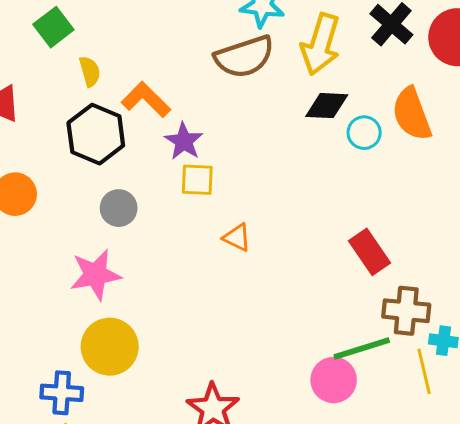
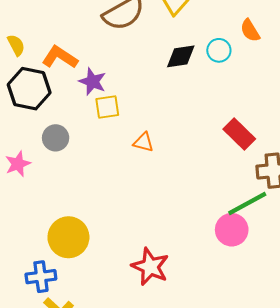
black diamond: (327, 106) -> (181, 56), moved
orange semicircle: (412, 114) -> (250, 31), size x0.6
pink star: (95, 275) -> (18, 164), moved, size x0.7

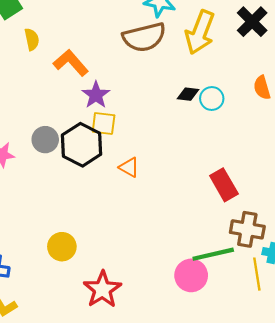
cyan circle: (219, 50) -> (212, 98), moved
black diamond: (181, 56) -> (188, 94), size x0.7
black hexagon: (29, 89) -> (82, 145), moved
yellow circle: (68, 237) -> (62, 247), moved, size x0.7

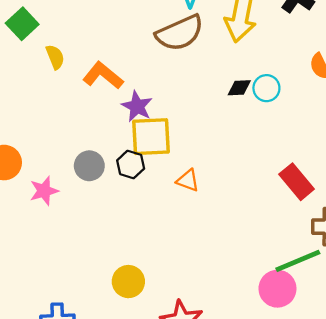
yellow square: (104, 123) -> (151, 137), size x1.5
black hexagon: (82, 145) -> (131, 164), size x0.6

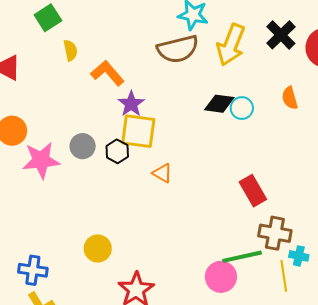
black diamond: (239, 88) -> (219, 104), size x1.4
pink star: (44, 191) -> (41, 160), size x1.5

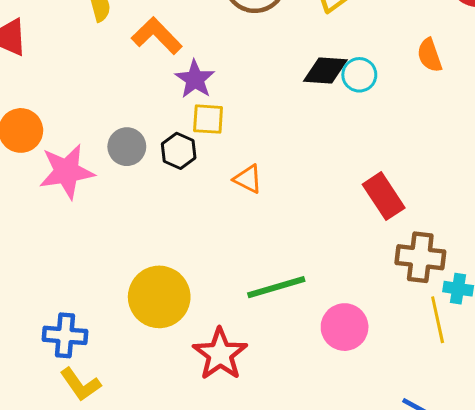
yellow square: (138, 131) -> (208, 119), size x0.6
yellow circle: (98, 248) -> (159, 297), size x1.5
green line: (242, 257) -> (276, 287), moved

